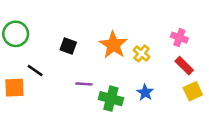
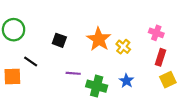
red rectangle: (184, 66) -> (161, 57), turned 63

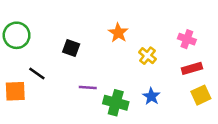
orange star: (99, 39) -> (118, 33), moved, size x0.7
red rectangle: (161, 57) -> (192, 68), turned 56

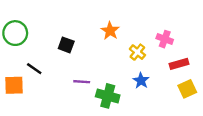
pink cross: (187, 39) -> (165, 39), moved
blue star: (151, 96) -> (141, 81), moved

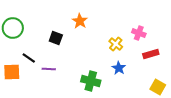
orange star: (110, 31) -> (80, 21), moved
purple line: (82, 82) -> (49, 69), moved
yellow square: (187, 89) -> (158, 87), moved, turned -35

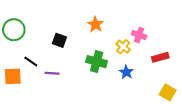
orange star: (80, 21) -> (96, 24), moved
pink cross: (139, 33) -> (139, 35), moved
green cross: (91, 81) -> (97, 62), moved

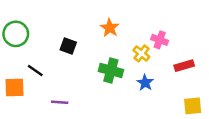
purple line: (52, 73) -> (60, 102), moved
yellow square: (168, 92) -> (193, 106), turned -35

